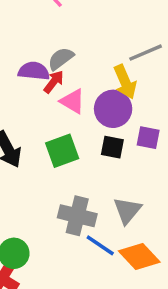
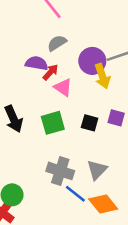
gray semicircle: (61, 59) -> (57, 43), moved
purple circle: (113, 109) -> (92, 61), moved

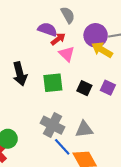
gray semicircle: (57, 43) -> (68, 15), turned 84
yellow arrow: (102, 76) -> (102, 50), turned 130
gray triangle: (97, 170) -> (84, 129), turned 30

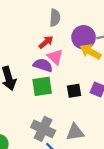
gray semicircle: (68, 15) -> (55, 18), turned 35
purple semicircle: (47, 29) -> (43, 65), moved
black square: (84, 88) -> (74, 91), turned -32

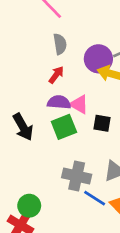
pink triangle: (55, 57) -> (79, 104), moved
black square: (74, 91) -> (102, 123), turned 32

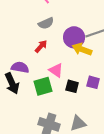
gray semicircle: (60, 44) -> (46, 23), turned 70
purple semicircle: (59, 102) -> (20, 67), moved

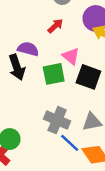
black square: (72, 86) -> (88, 77), size x1.5

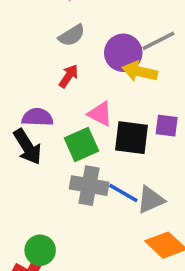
gray cross: (57, 120) -> (89, 186), moved
blue line: (70, 143) -> (123, 193), moved

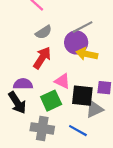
gray line: (158, 41) -> (83, 27), moved
red arrow: (69, 76) -> (42, 58), size x1.5
gray cross: (89, 186) -> (42, 128), moved
gray triangle: (151, 200) -> (94, 109), moved

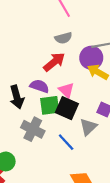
purple semicircle: (23, 84) -> (39, 86), moved
black square: (82, 96) -> (67, 108), moved
gray triangle: (94, 109) -> (88, 127), turned -36

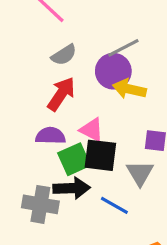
black arrow: (17, 97) -> (72, 188), moved, turned -60
gray cross: (33, 129) -> (40, 204), moved

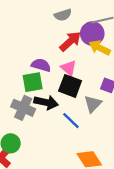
red arrow: (61, 94) -> (70, 41), moved
green square: (74, 159) -> (33, 82), moved

